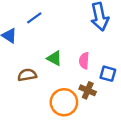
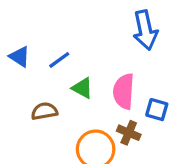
blue line: (34, 18) -> (59, 60), moved
pink semicircle: (84, 61) -> (124, 91), size x1.5

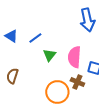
green triangle: (82, 88) -> (49, 55), turned 40
brown semicircle: (44, 111) -> (12, 76), moved, turned -63

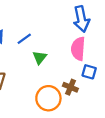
pink semicircle: (74, 57) -> (78, 49), moved

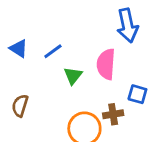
pink semicircle: (78, 49) -> (106, 64), moved
brown cross: (70, 87) -> (113, 114), turned -32

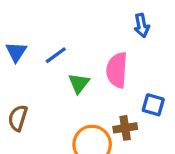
blue arrow: (127, 25) -> (142, 25), size x0.6
blue triangle: (19, 48) -> (16, 52), turned 30

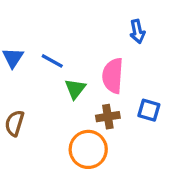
blue line: (56, 55) -> (52, 61), turned 65
brown cross: (125, 128) -> (108, 117), moved

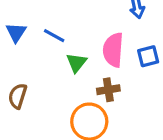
blue square: (149, 110) -> (148, 56), moved, turned -30

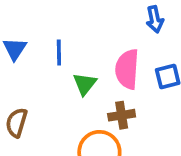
blue line: (54, 36) -> (59, 53), turned 60

